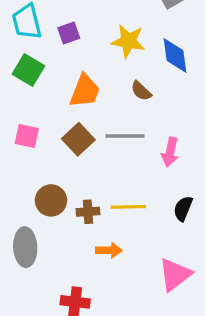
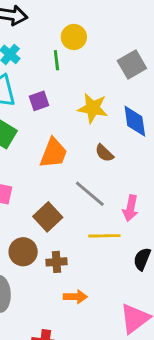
gray line: (125, 136) -> (90, 194), turned 40
brown square: (78, 139) -> (48, 217), moved
yellow line: (128, 207) -> (104, 236), moved

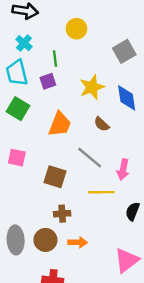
green line: (56, 60) -> (55, 59), moved
yellow star: (93, 108) -> (92, 87), turned -30
brown square: (48, 217) -> (55, 177), turned -30
brown circle: (23, 252) -> (45, 240), moved

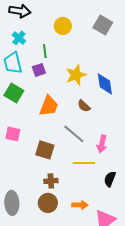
gray square: (124, 51) -> (103, 25), moved, turned -30
brown circle: (45, 240) -> (48, 203), moved
orange arrow: (78, 242) -> (80, 205), moved

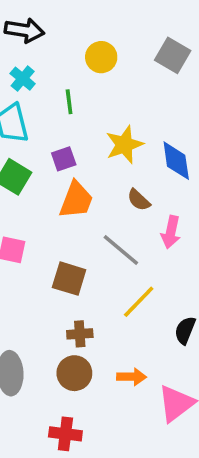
purple square: (39, 70) -> (64, 159), moved
pink arrow: (102, 144) -> (171, 232), moved
yellow line: (84, 163) -> (139, 302), turned -45

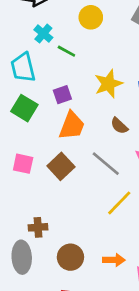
cyan cross: (23, 79) -> (43, 34), moved
green line: (69, 102) -> (66, 51), turned -54
brown square: (69, 279) -> (61, 166), moved, turned 30
brown cross: (80, 334) -> (38, 227), moved

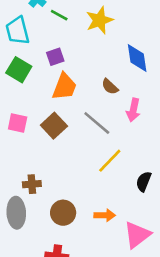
yellow star: (108, 84) -> (99, 20), moved

